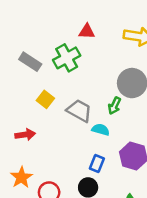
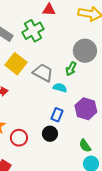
yellow square: (45, 99) -> (16, 64), size x1.5

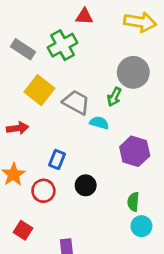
blue rectangle: (57, 115) -> (57, 159), moved
green semicircle: (85, 146) -> (133, 202), turned 40

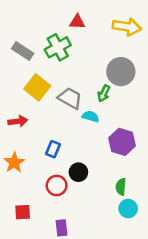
red circle: (43, 191) -> (57, 185), moved
red square: (23, 230) -> (23, 212), turned -35

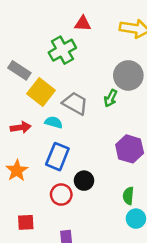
gray rectangle: (23, 51) -> (19, 70), moved
cyan semicircle: (91, 116) -> (54, 122), moved
blue rectangle: (53, 149) -> (57, 157), size x1.5

